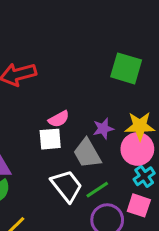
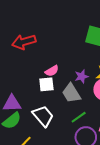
white trapezoid: (67, 186) -> (43, 116), moved

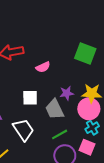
pink semicircle: (52, 71) -> (43, 67), moved

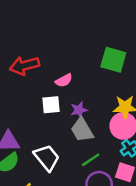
purple star: (67, 93) -> (79, 110), moved
white square: (30, 98) -> (51, 105), moved

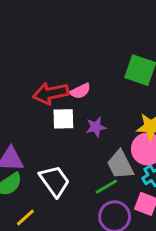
red arrow: (24, 66) -> (51, 93), moved
gray trapezoid: (82, 130) -> (120, 165), moved

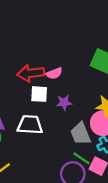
white trapezoid: (55, 181) -> (30, 125), moved, turned -56
green line: (106, 187) -> (81, 158), moved, turned 60

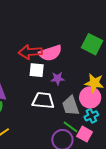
pink semicircle: (54, 73) -> (50, 53), size x1.6
white trapezoid: (30, 125) -> (43, 100), moved

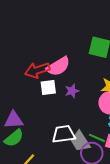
white trapezoid: (43, 100) -> (64, 134), moved
gray trapezoid: (71, 106) -> (80, 141), moved

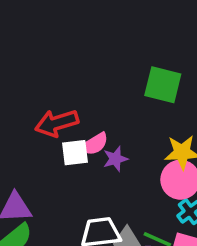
pink semicircle: (58, 66) -> (94, 144), moved, size x0.7

